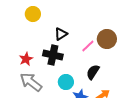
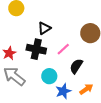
pink line: (88, 46) -> (63, 49), moved

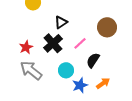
black cross: (36, 49) -> (53, 43), turned 36

